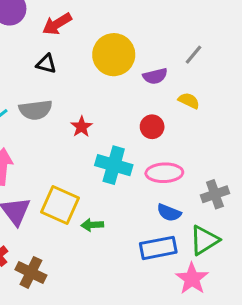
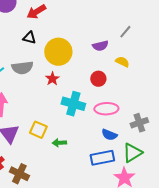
yellow circle: (114, 55) -> (58, 52), moved
yellow square: (60, 205) -> (38, 130), size x0.7

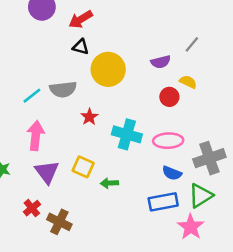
black triangle: (29, 38) -> (81, 47), moved
red star: (52, 79) -> (89, 117), moved
red circle: (98, 79) -> (169, 97), moved
gray cross: (139, 123) -> (209, 158), size x1.4

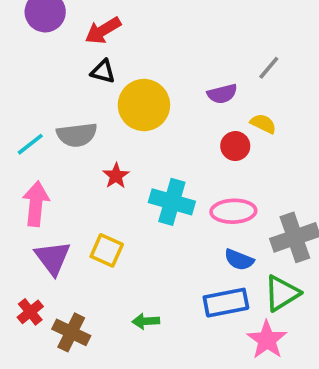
green arrow: (109, 183) -> (146, 321), moved

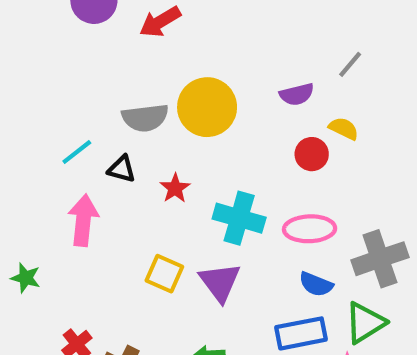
black triangle: (103, 71) -> (122, 169), moved
gray semicircle: (77, 135) -> (145, 118), moved
purple triangle: (53, 258) -> (220, 282), moved

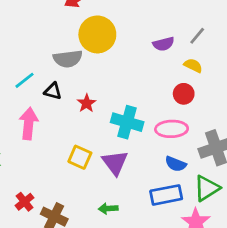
gray line: (350, 64) -> (197, 36), moved
yellow circle: (207, 107) -> (97, 34), moved
red circle: (312, 154) -> (184, 94), moved

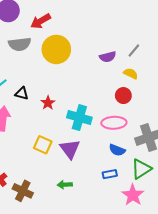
gray semicircle: (68, 59) -> (20, 44), moved
blue rectangle: (166, 195) -> (110, 174), size x0.6

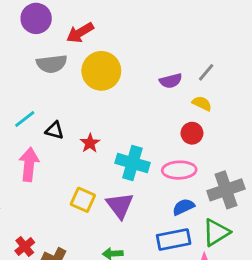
blue semicircle: (117, 150) -> (183, 207), turned 133
blue rectangle: (110, 174) -> (174, 239), size x1.6

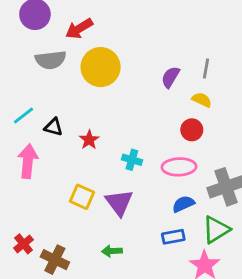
gray line: (206, 72) -> (206, 68), turned -30
purple semicircle: (171, 81) -> (170, 77), turned 135
cyan cross: (132, 163) -> (132, 160), size x0.6
blue rectangle: (174, 239) -> (173, 237), size x0.7

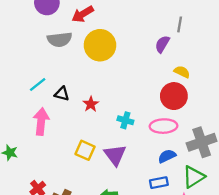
gray line: (206, 68) -> (180, 24), moved
purple semicircle: (170, 77) -> (162, 44), moved
red circle: (192, 130) -> (174, 96), size x1.5

